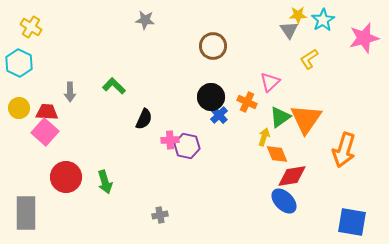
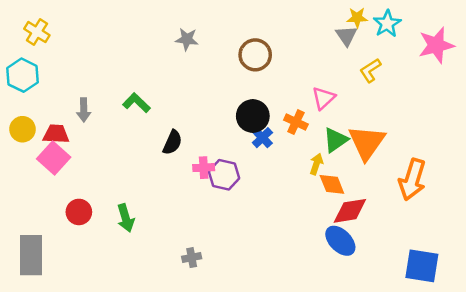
gray star: (145, 20) -> (187, 39), moved
red circle: (66, 177) -> (79, 212), size x0.7

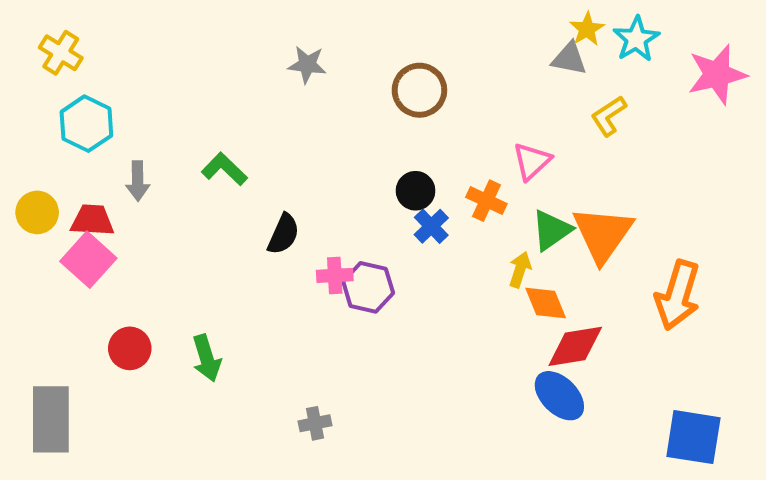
yellow star: (357, 18) -> (587, 29), turned -30
gray triangle: (346, 36) -> (569, 59), turned -45
cyan hexagon: (23, 75) -> (86, 124), moved
black circle: (253, 116) -> (416, 191), size x0.7

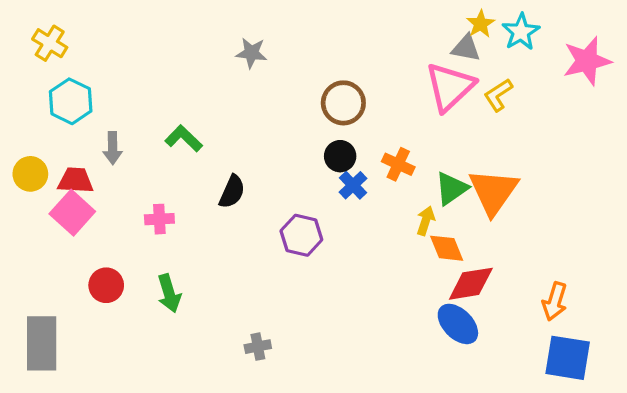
brown circle: (419, 90) -> (343, 103), moved
pink triangle: (532, 161) -> (450, 87), moved, size x1.6
pink cross: (335, 275) -> (159, 219), moved
orange arrow: (678, 295) -> (555, 301), moved, size x0.7

